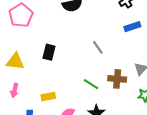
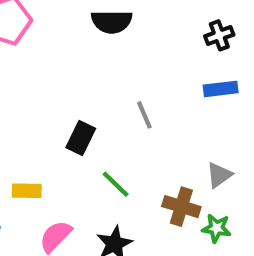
black rectangle: (49, 52) -> (81, 138), moved
brown cross: (117, 79) -> (181, 207), moved

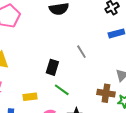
green line: (116, 184) -> (62, 90), moved

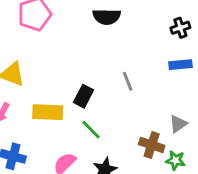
yellow rectangle: (30, 97) -> (48, 112), moved, size x1.5

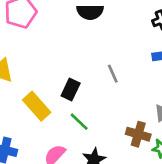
yellow rectangle: (48, 112) -> (37, 106), turned 48

